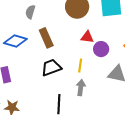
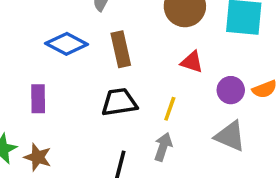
purple circle: (101, 49) -> (231, 90), moved

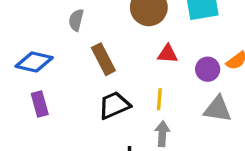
blue diamond: (67, 44) -> (34, 62), moved
purple rectangle: (38, 99) -> (40, 104), moved

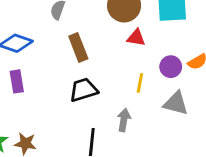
red triangle: (168, 54) -> (136, 38), moved
yellow line: (159, 99) -> (140, 83), moved

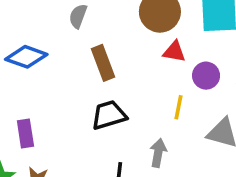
purple circle: (171, 67) -> (206, 76), moved
purple rectangle: (17, 81) -> (25, 134), moved

